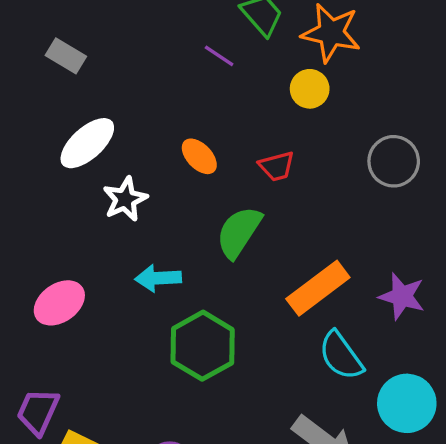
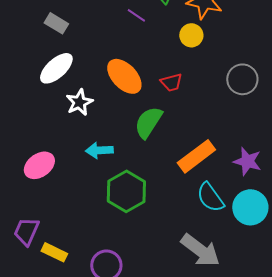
gray rectangle: (66, 56) -> (56, 23), moved
orange ellipse: (199, 156) -> (124, 76), size x1.6
cyan circle: (407, 403) -> (250, 207), moved

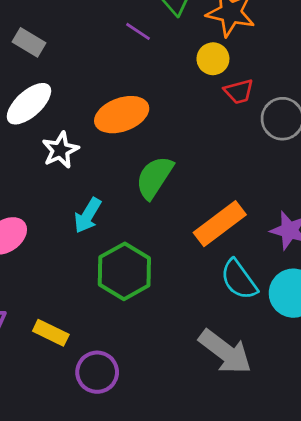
orange ellipse: (124, 76) -> (122, 115), turned -66
red trapezoid: (171, 82) -> (239, 91), moved
cyan arrow: (99, 150) -> (88, 215), turned -56
yellow rectangle: (54, 252) -> (51, 333), moved

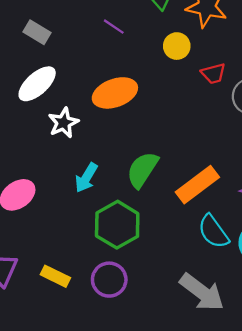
purple line: (138, 31) -> (114, 27), moved
yellow circle: (213, 59) -> (177, 46), moved
green semicircle: (154, 177) -> (142, 170), moved
purple circle: (97, 372) -> (109, 280), moved

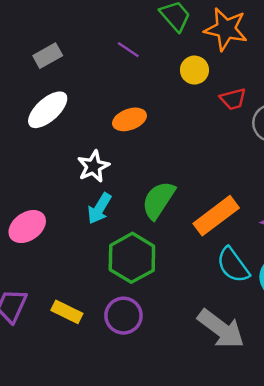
gray rectangle: (37, 32) -> (48, 56), turned -60
orange ellipse: (115, 93) -> (129, 119), size x0.7
white star: (63, 123) -> (93, 166), moved

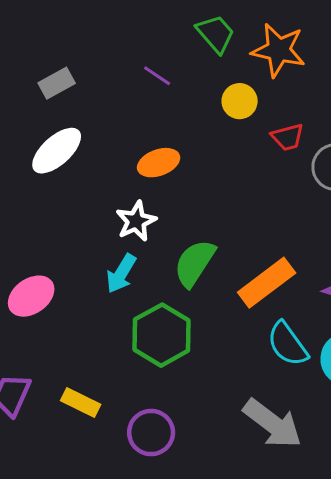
white star: (93, 166) -> (136, 221), moved
purple circle: (123, 316) -> (151, 433), moved

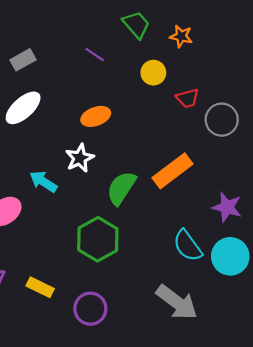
orange star: (279, 50) -> (181, 36), size x0.6
cyan arrow: (121, 274) -> (43, 182), moved, turned 92
orange rectangle: (267, 283) -> (173, 171), moved

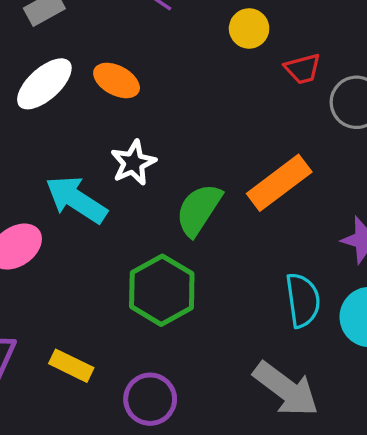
orange ellipse: (96, 116) -> (117, 80), moved, turned 48
cyan arrow: (43, 182) -> (76, 200), size x1.4
cyan semicircle: (188, 246) -> (303, 300), turned -152

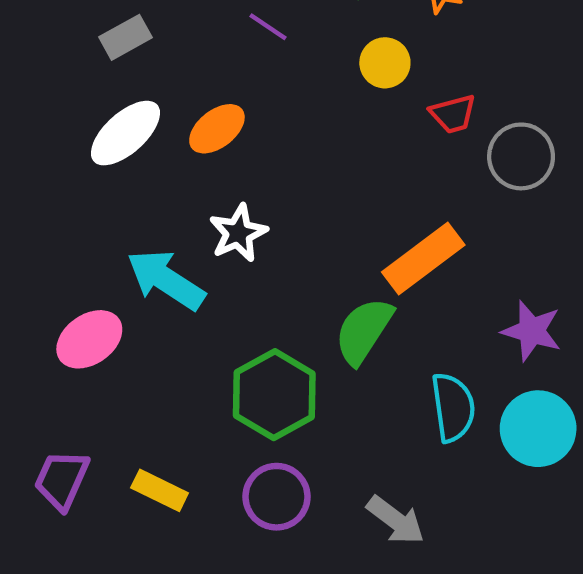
orange ellipse: (117, 80) -> (217, 129), turned -66
green semicircle: (199, 210) -> (364, 331), moved
gray arrow: (286, 389) -> (396, 520), moved, size x0.7
purple circle: (150, 399) -> (276, 497), moved

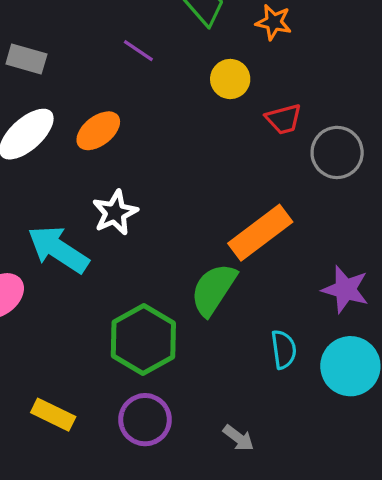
gray rectangle: (125, 37) -> (26, 59), turned 45
cyan semicircle: (453, 407) -> (284, 350), size x0.7
gray arrow: (396, 520) -> (239, 438), size x0.7

